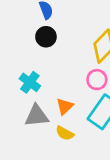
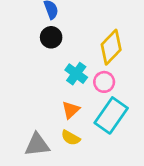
cyan cross: (30, 82) -> (76, 74), moved
gray triangle: (37, 116) -> (37, 145), moved

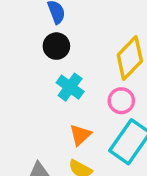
cyan cross: (76, 74) -> (70, 87), moved

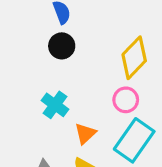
cyan cross: (70, 87) -> (55, 105), moved

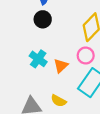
orange triangle: (85, 134) -> (61, 66), moved

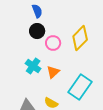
pink circle: (86, 56) -> (53, 43), moved

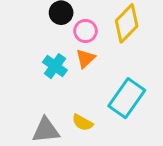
orange triangle: (53, 72) -> (85, 58), moved

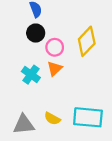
cyan rectangle: (127, 98) -> (88, 117), moved, turned 60

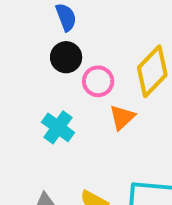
orange triangle: (55, 69) -> (122, 117), moved

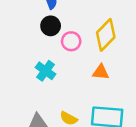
orange triangle: (122, 117) -> (101, 72), moved, turned 48

